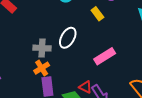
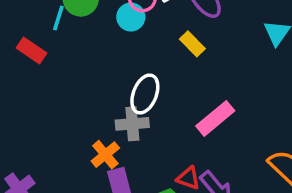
gray cross: (42, 48) -> (132, 124), moved

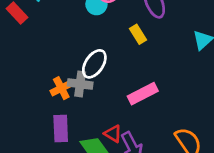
orange cross: (105, 155) -> (61, 88), moved

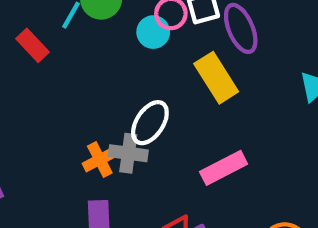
yellow rectangle: (138, 34) -> (216, 78), size x1.6

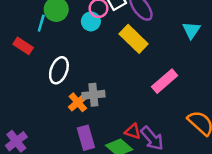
white ellipse: (150, 123) -> (59, 70), moved
pink rectangle: (224, 168) -> (165, 81), moved

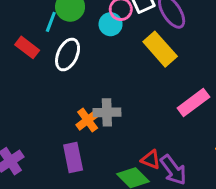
white ellipse: (59, 70) -> (68, 55), moved
purple rectangle: (86, 138) -> (73, 157), moved

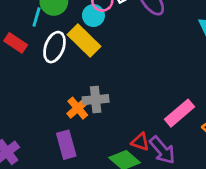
yellow rectangle: (160, 49) -> (84, 41), moved
pink rectangle: (193, 102) -> (179, 113), moved

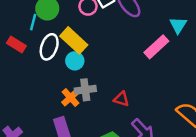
cyan circle: (93, 16) -> (75, 61), moved
pink rectangle: (179, 113) -> (156, 47), moved
red triangle: (140, 142) -> (121, 99), moved

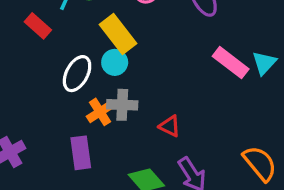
cyan triangle: (178, 25) -> (264, 63), moved
white ellipse: (49, 47) -> (77, 74), moved
pink rectangle: (156, 47) -> (231, 63), turned 70

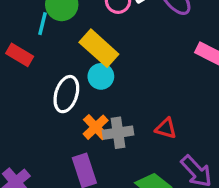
gray cross: (122, 105) -> (118, 133), moved

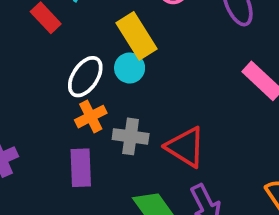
orange cross: (96, 127) -> (91, 117), moved
red triangle: (166, 128) -> (186, 147), size x1.6

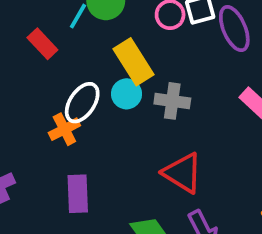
orange cross: (91, 117) -> (64, 129), moved
gray cross: (131, 136) -> (172, 101), moved

